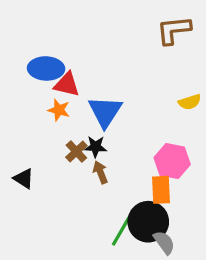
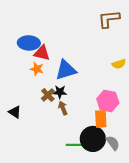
blue triangle: (105, 112) -> (66, 70), turned 40
green line: (121, 231) -> (76, 145), turned 60
gray semicircle: (164, 242) -> (113, 143), moved

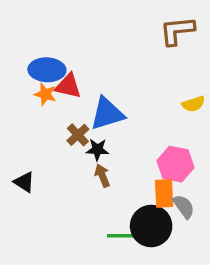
orange star: (37, 69) -> (45, 94), moved
brown cross: (48, 95) -> (78, 135), moved
gray semicircle: (113, 143) -> (184, 206), moved

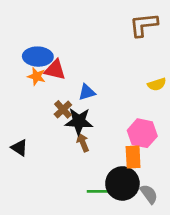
blue triangle: (107, 114) -> (87, 92), size x0.6
black star: (97, 150) -> (79, 121), size x1.5
gray semicircle: (184, 206) -> (149, 194), moved

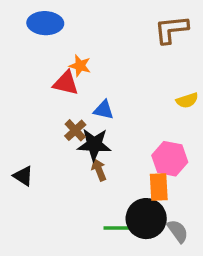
blue ellipse: (38, 57) -> (45, 23), moved
orange star: (37, 76) -> (80, 66), moved
blue triangle: (87, 92) -> (104, 110), turned 30

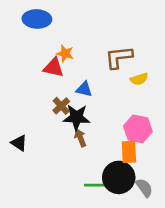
brown L-shape: (171, 29) -> (119, 57), moved
yellow semicircle: (187, 100) -> (139, 79), moved

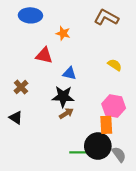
orange star: (65, 53) -> (63, 33), moved
brown L-shape: (119, 57) -> (106, 18), moved, turned 35
yellow semicircle: (139, 79) -> (115, 65), turned -128
brown cross: (61, 106) -> (21, 87), moved
brown arrow: (80, 138) -> (66, 113), turned 80

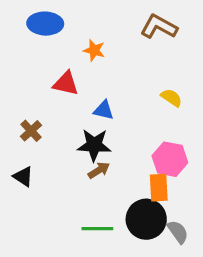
green line: (80, 152) -> (97, 229), moved

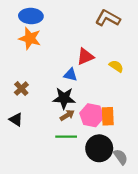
orange star: (94, 50) -> (30, 38), moved, size x1.5
red triangle: (66, 83) -> (85, 57), moved, turned -36
pink hexagon: (170, 159) -> (92, 115), moved
orange rectangle: (159, 188) -> (108, 116), moved
green line: (97, 229) -> (66, 137), moved

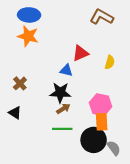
yellow semicircle: (116, 66) -> (110, 62), turned 72
pink hexagon: (92, 115) -> (101, 105), moved
orange rectangle: (108, 116) -> (102, 122), moved

